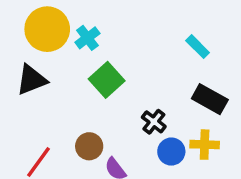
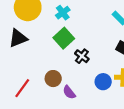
cyan cross: (87, 38) -> (63, 13), moved
black cross: (154, 122) -> (82, 56), moved

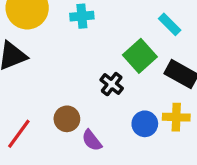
cyan cross: (63, 13) -> (82, 16), turned 32
green square: (64, 38) -> (140, 56), moved

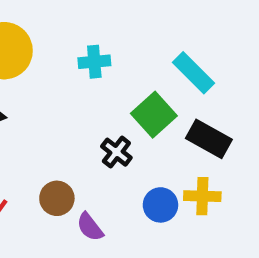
cyan cross: (82, 16) -> (94, 62), moved
cyan rectangle: (170, 24) -> (194, 73), size x1.4

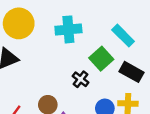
cyan cross: (94, 62) -> (68, 29), size x1.5

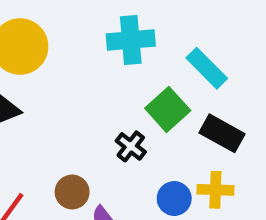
cyan cross: (68, 29) -> (131, 40), moved

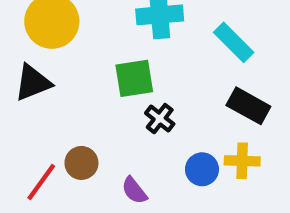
green square: (168, 109) -> (134, 78), moved, turned 33
brown circle: (72, 192) -> (81, 163), moved

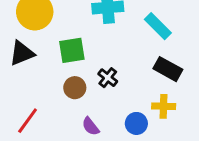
green square: (134, 78) -> (72, 50), moved
brown circle: (81, 163) -> (75, 88), moved
blue circle: (202, 169) -> (136, 123), moved

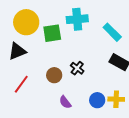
green square: (72, 50) -> (52, 33), moved
yellow cross: (164, 106) -> (116, 99), moved
red line: (28, 121) -> (21, 84), moved

